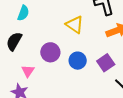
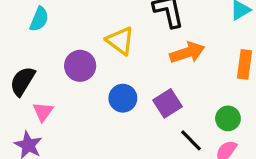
black semicircle: (14, 41) -> (23, 81), moved
purple circle: (50, 52) -> (80, 66), moved

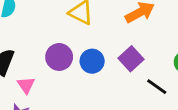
purple circle: (80, 66) -> (59, 57), moved

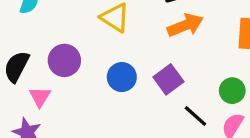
purple circle: (59, 57) -> (64, 60), moved

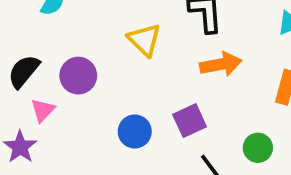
blue circle: (122, 77) -> (135, 131), moved

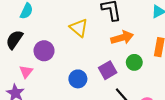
black semicircle: (24, 71) -> (14, 40), moved
green circle: (258, 148) -> (134, 62), moved

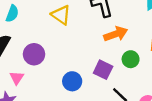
yellow triangle: (79, 28) -> (61, 15), moved
purple square: (108, 70) -> (103, 70), turned -30

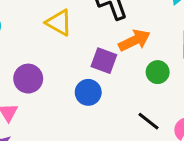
purple square: (103, 70) -> (104, 61), moved
blue circle: (72, 81) -> (88, 92), moved

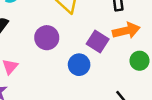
purple circle: (28, 79) -> (47, 38), moved

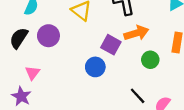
purple circle: (47, 38) -> (48, 36), moved

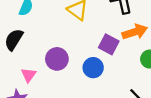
purple circle: (48, 36) -> (57, 59), moved

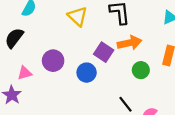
pink triangle: (29, 75) -> (25, 73), turned 32

